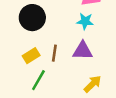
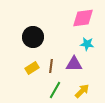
cyan star: (85, 21) -> (87, 44), moved
green line: (38, 80) -> (55, 90), moved

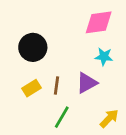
purple triangle: (74, 64) -> (87, 83), turned -30
yellow arrow: (82, 91) -> (109, 118), moved

